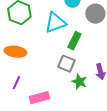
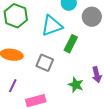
gray square: (66, 64) -> (45, 63), moved

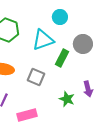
gray circle: (92, 17) -> (83, 44), moved

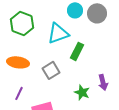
gray circle: (83, 44) -> (97, 13), moved
gray square: (36, 77) -> (51, 70), turned 36

